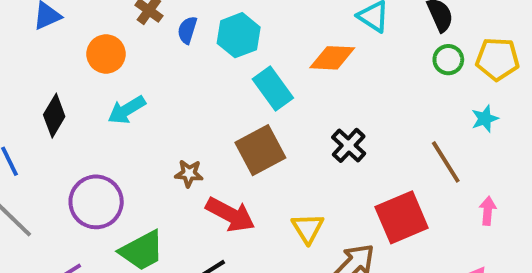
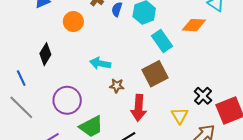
cyan arrow: (127, 110) -> (100, 63), moved, turned 42
black cross: (349, 145) -> (203, 96), moved
red arrow: (230, 215) -> (139, 108), turned 65

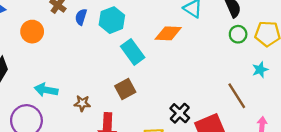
cyan arrow: (100, 63) -> (46, 90), moved
brown square: (155, 74) -> (125, 89), size x0.7

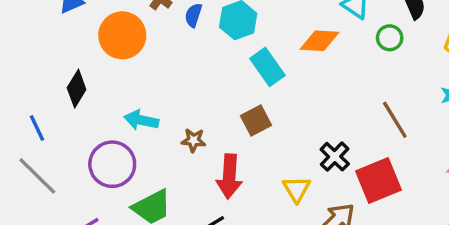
orange circle: (32, 32) -> (122, 35), size x1.4
green circle: (238, 34) -> (390, 38), moved
brown line: (237, 96) -> (395, 120), moved

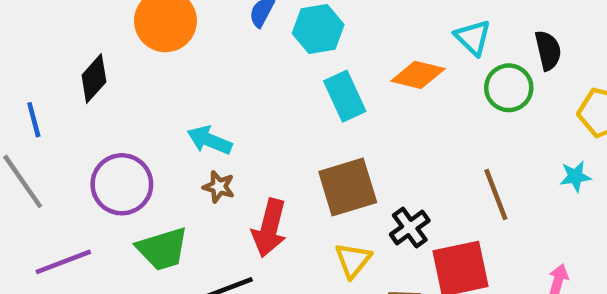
green circle: (390, 38) -> (509, 88), size x1.4
cyan arrow: (141, 120) -> (210, 140), moved
brown square: (256, 120) -> (348, 187), moved, size x1.5
brown star: (193, 140) -> (219, 187), moved

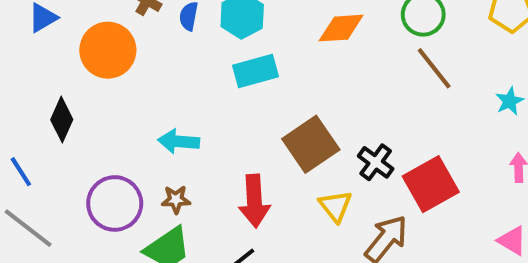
cyan rectangle: (345, 96) -> (255, 71), moved, turned -63
cyan star: (575, 176) -> (510, 101), moved
brown star: (219, 187) -> (176, 200), moved
brown line: (496, 195) -> (434, 68), moved

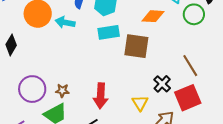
brown line: (434, 68) -> (190, 66), moved
cyan arrow: (179, 141) -> (65, 22), moved
brown square: (311, 144) -> (136, 46), moved, turned 36

